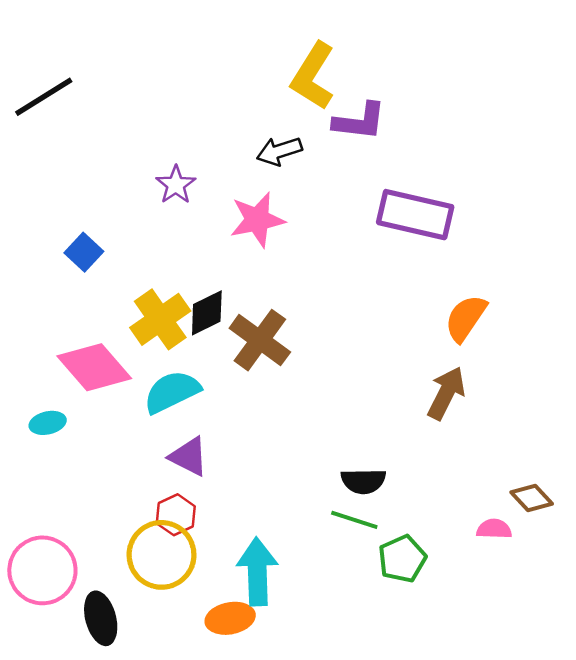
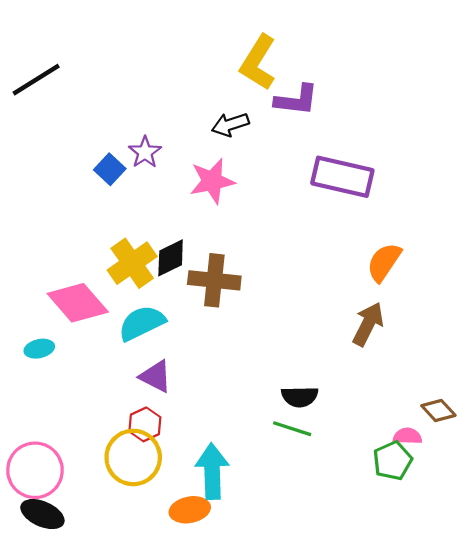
blue square: (84, 252) -> (110, 169), moved
brown cross: (260, 340) -> (214, 280), turned -30
green pentagon: (402, 559) -> (393, 461), moved
black ellipse: (101, 618) -> (42, 514), moved, turned -51

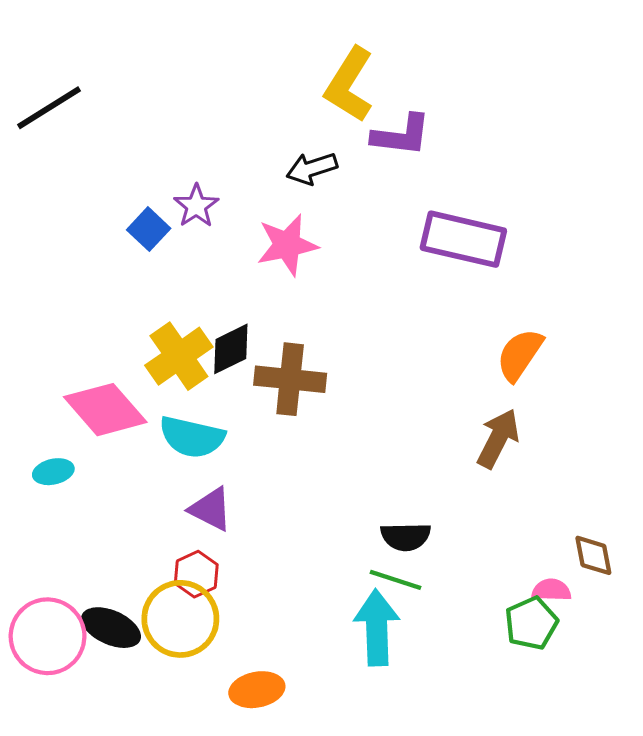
cyan semicircle: (142, 323) -> (192, 437), turned -141
brown diamond: (438, 411) -> (593, 555), turned 32
cyan arrow: (212, 471) -> (377, 628), moved
black ellipse: (42, 514) -> (111, 628), moved

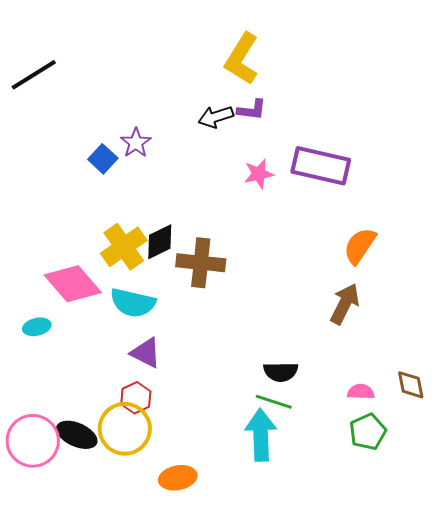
purple L-shape: (401, 135) -> (252, 110), moved, size x0.7
pink star: (287, 245) -> (259, 174), moved, size x0.7
pink semicircle: (551, 590) -> (361, 392), moved

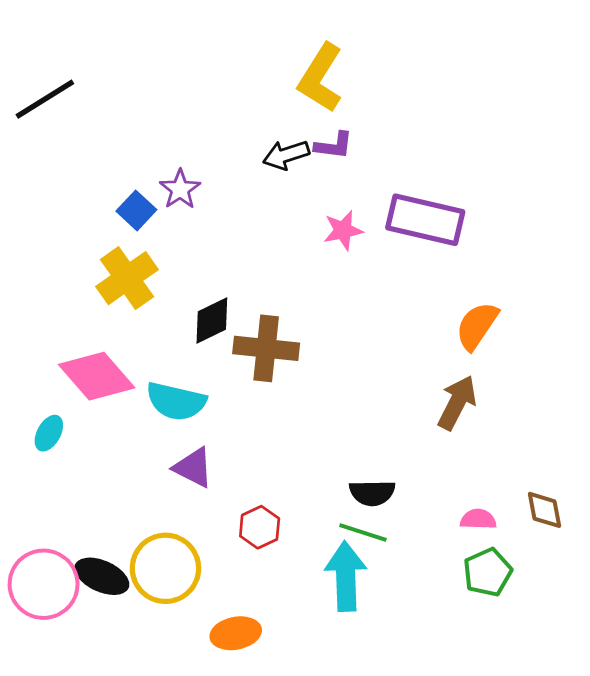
yellow cross: (124, 247) -> (127, 278), moved
cyan ellipse: (37, 327) -> (49, 433), turned -48
red hexagon: (136, 398) -> (260, 527), moved

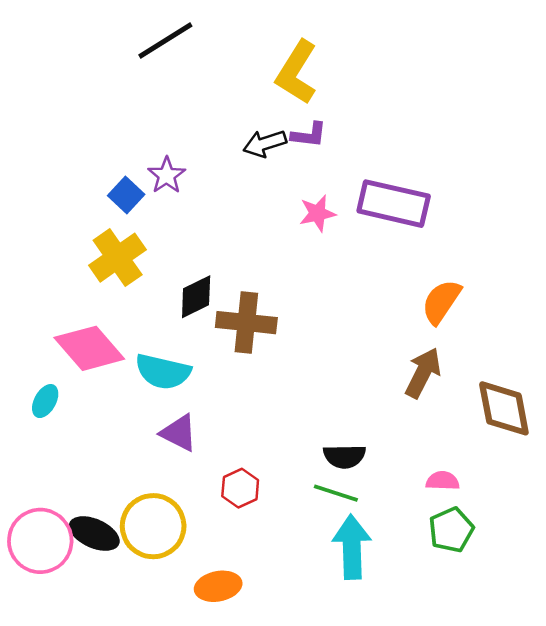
black line: (45, 99) -> (165, 40), moved
brown diamond: (545, 510) -> (504, 408), moved, size x1.6
cyan arrow: (346, 576) -> (352, 547), moved

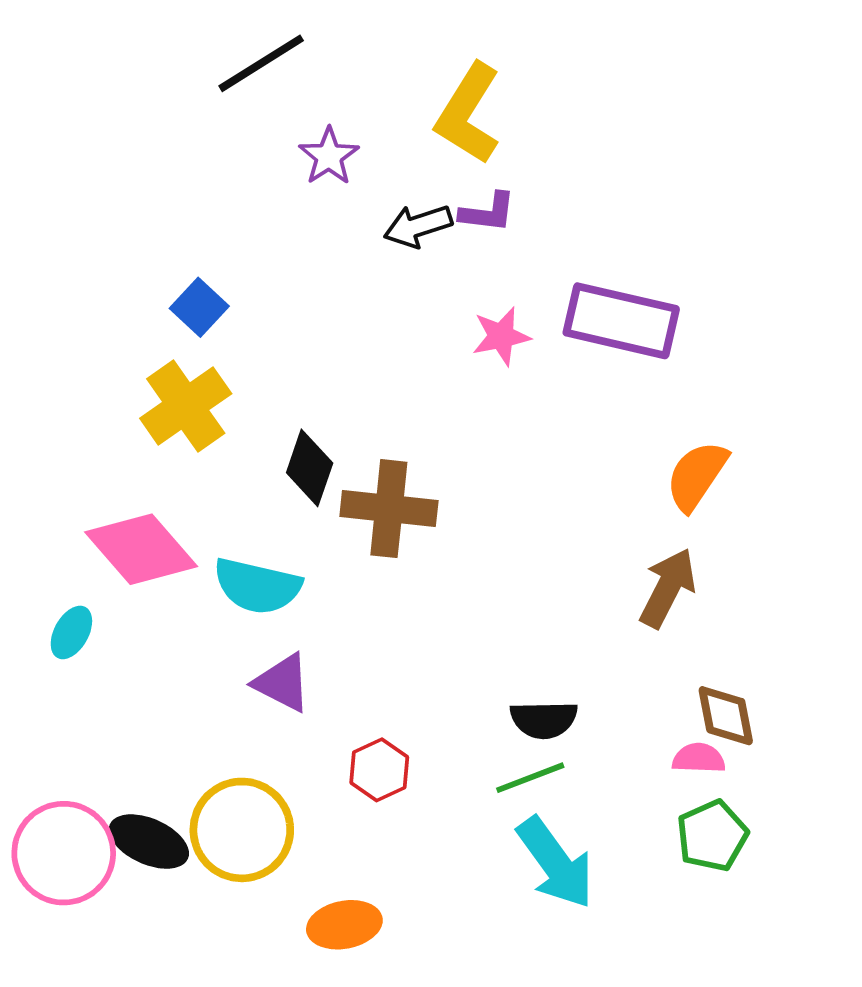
purple star: (167, 175) -> (329, 156), moved
black diamond: (196, 297) -> (310, 468), turned -45
brown diamond: (504, 408) -> (726, 716), moved, size x0.7
green line: (336, 493) -> (530, 778), turned -39
cyan arrow: (352, 547) -> (555, 863), turned 146

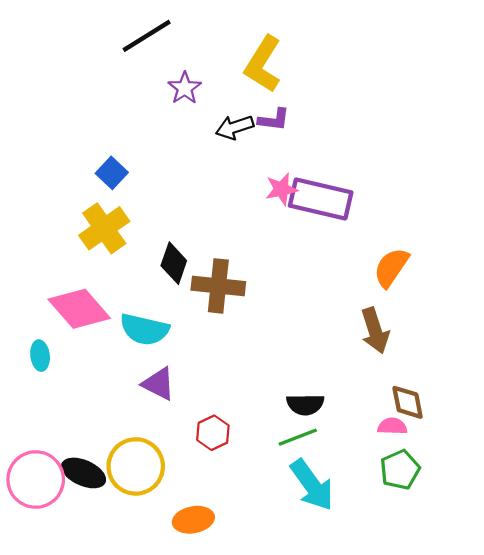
purple rectangle: (621, 321) -> (321, 199), moved
brown arrow: (668, 588) -> (375, 331), turned 135
cyan ellipse: (71, 632) -> (40, 356), turned -36

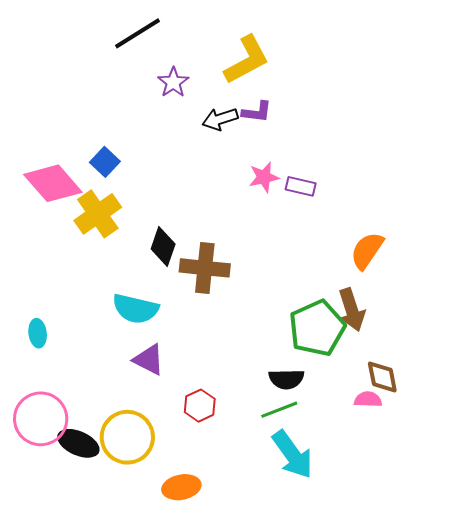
yellow L-shape: (263, 64) -> (247, 60), turned -150
purple rectangle: (321, 199) -> (301, 186), size x0.5
pink diamond: (79, 309) -> (53, 183), moved
green pentagon: (400, 470) -> (317, 328), moved, size x1.5
pink circle: (36, 479) -> (41, 419), moved

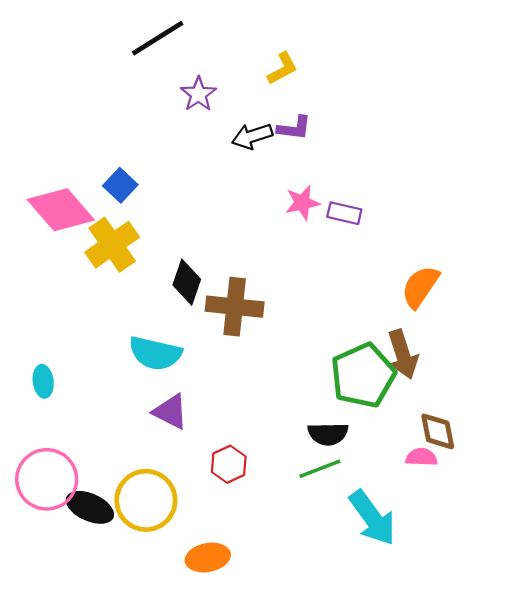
yellow L-shape: (247, 60) -> (282, 68), size x0.6
cyan arrow: (293, 455) -> (372, 518), moved

